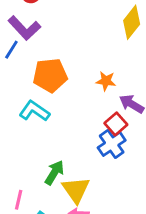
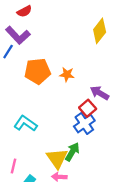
orange star: (106, 81) -> (67, 74), moved
cyan L-shape: (34, 111) -> (25, 123), moved
green arrow: (54, 173) -> (72, 152), moved

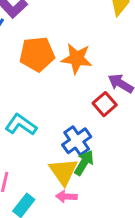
orange star: (67, 74) -> (77, 59), size x1.5
blue cross: (84, 123) -> (77, 141), moved

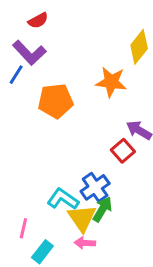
orange star: (77, 59) -> (111, 82), moved
cyan L-shape: (21, 125) -> (63, 199), moved

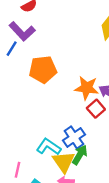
orange star: (111, 82) -> (87, 88), moved

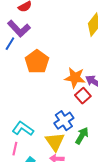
orange pentagon: (43, 69) -> (37, 62), turned -30
cyan L-shape: (49, 147) -> (23, 129), moved
green arrow: (80, 155) -> (82, 136), moved

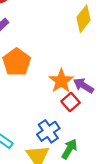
orange star: (75, 78) -> (61, 81), turned 30

